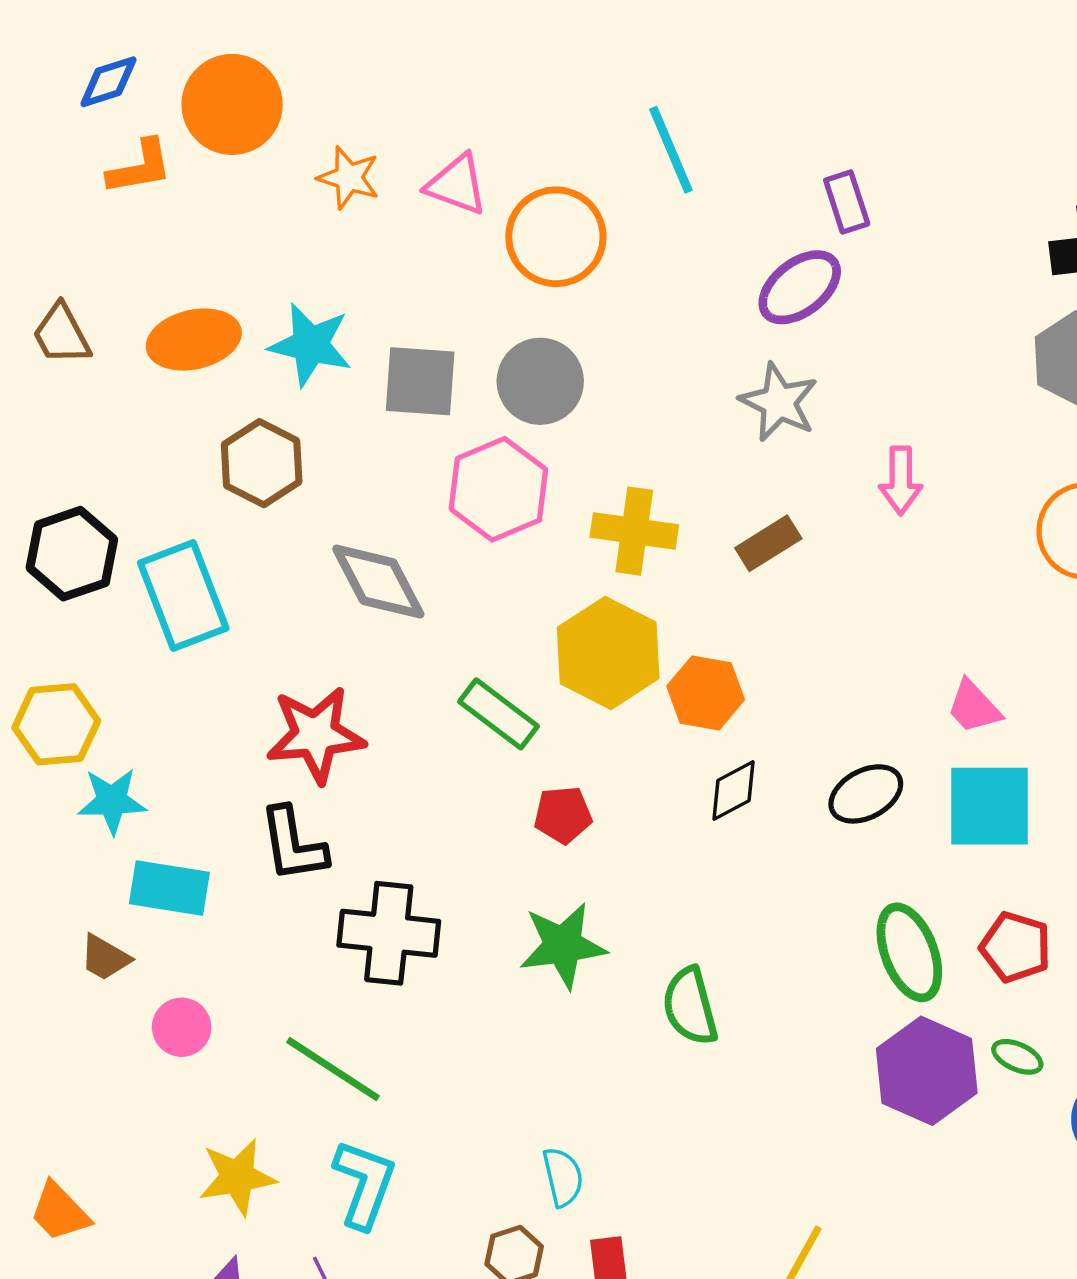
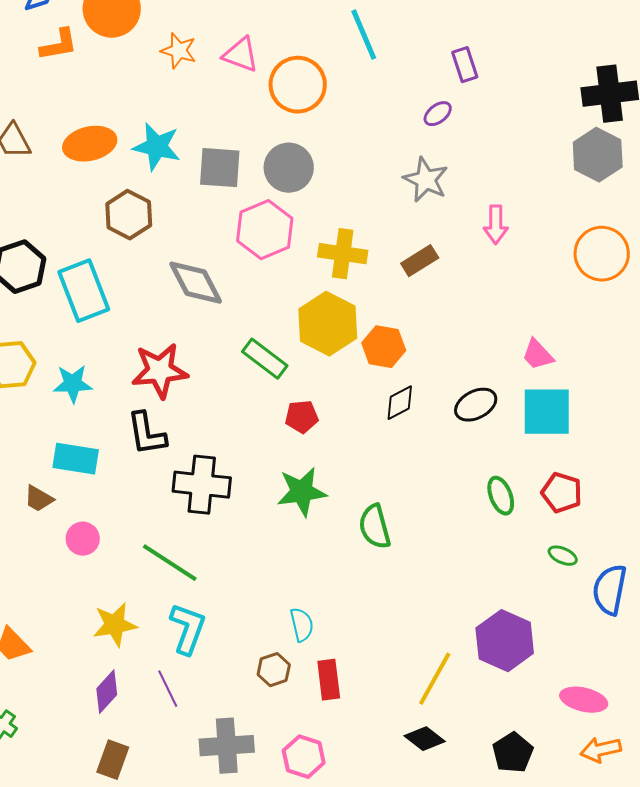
purple ellipse: (800, 287) -> (438, 114), size x0.6
cyan star: (112, 801) -> (73, 384), moved
green ellipse: (909, 952) -> (501, 496), size x0.7
purple hexagon: (927, 1071) -> (505, 641), moved

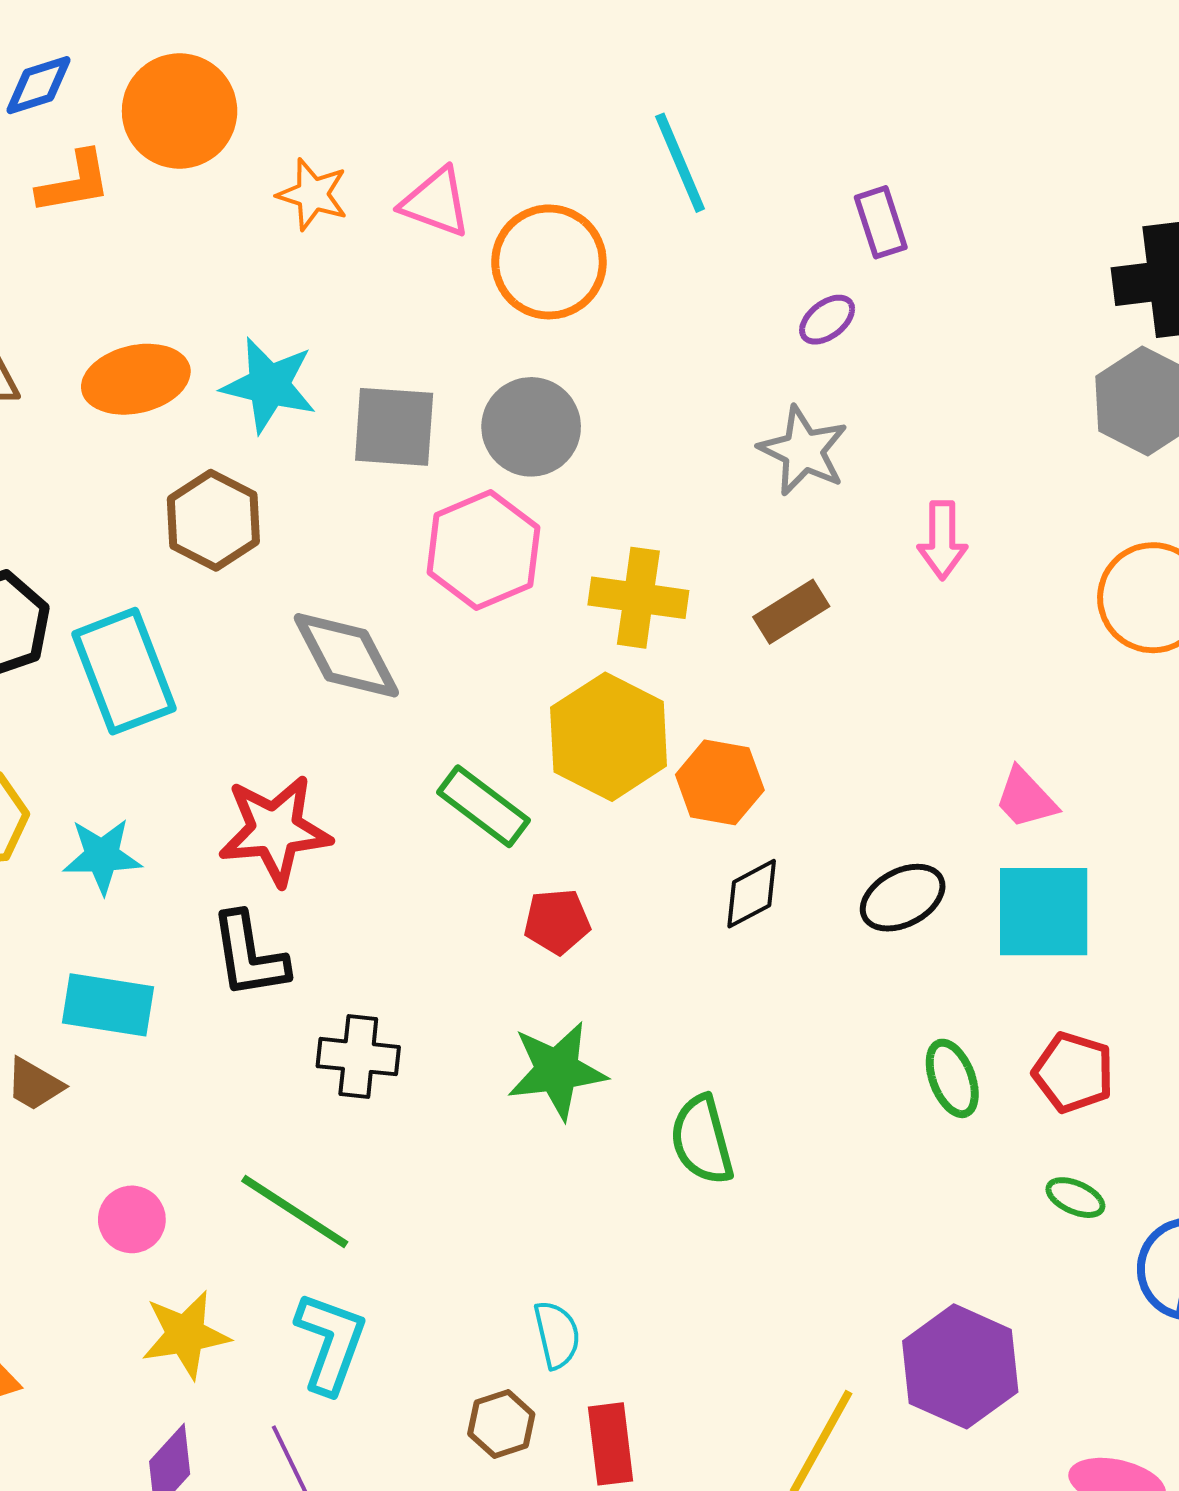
black cross: (202, 485) -> (358, 1057), size x0.7
pink circle: (83, 539) -> (132, 1219), moved

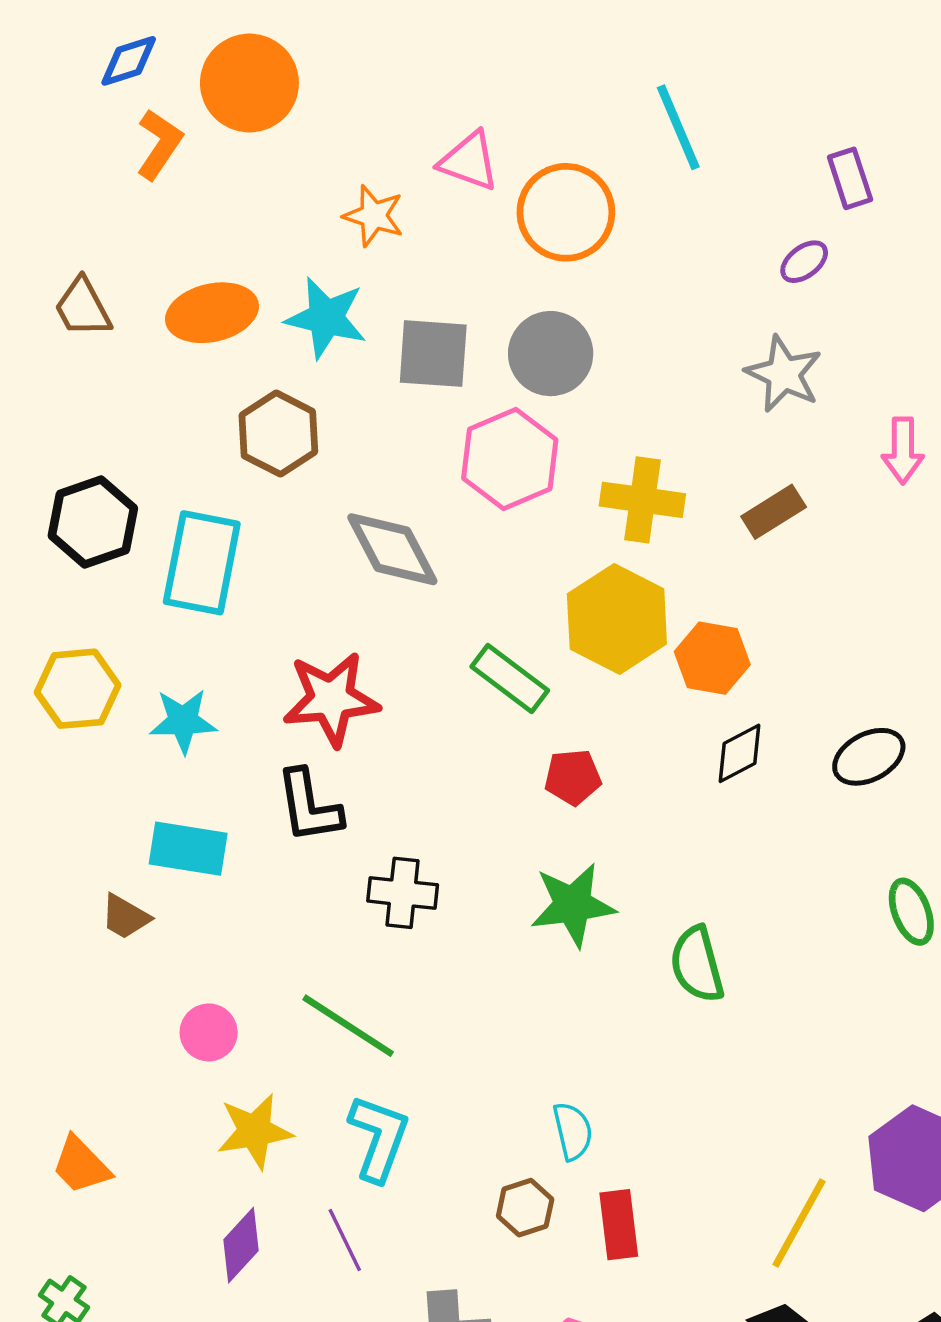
orange L-shape: (74, 183) -> (159, 144), turned -46
orange star: (313, 194) -> (374, 216), moved
cyan rectangle: (124, 671) -> (202, 563), turned 32

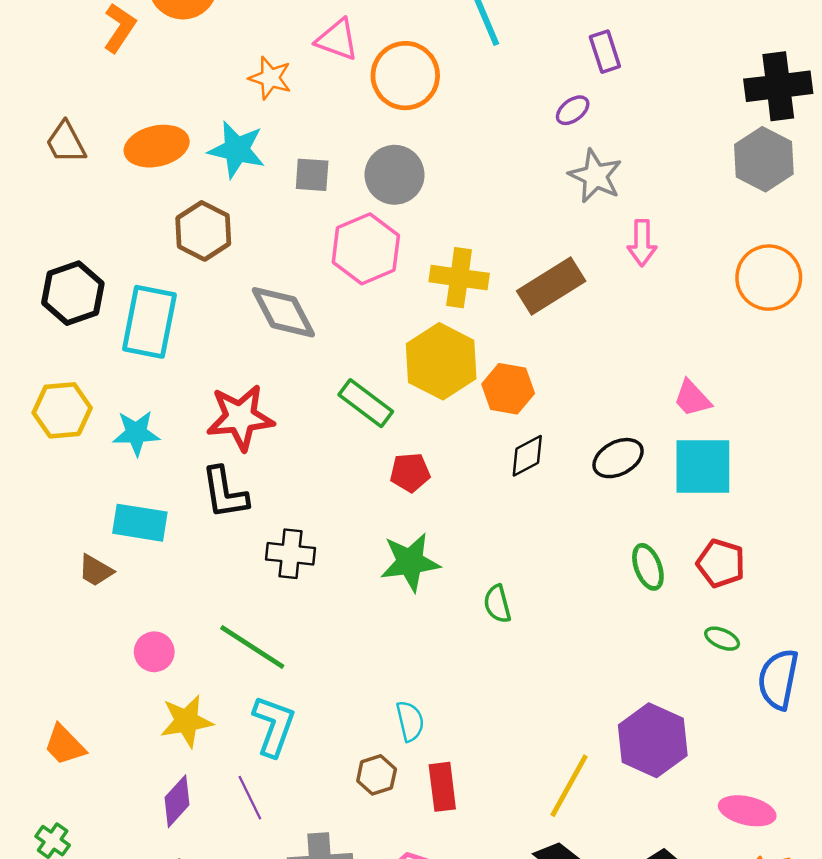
gray square: (433, 354) -> (312, 175), size x0.7
gray star: (784, 374) -> (595, 176), moved
brown rectangle: (774, 512) -> (551, 286), size x1.5
green semicircle: (697, 964) -> (497, 604), size x0.7

